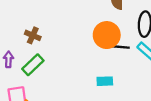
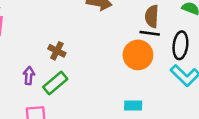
black line: (120, 47) -> (150, 33), moved

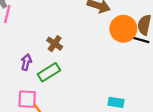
orange circle: (138, 55) -> (123, 29), moved

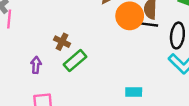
green rectangle: (49, 72) -> (75, 61), moved

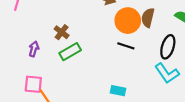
black line: (149, 24) -> (126, 46), moved

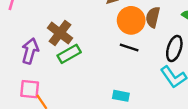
brown cross: (62, 32) -> (60, 33), size x1.5
purple arrow: (34, 49) -> (30, 51), size x1.5

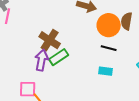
purple arrow: (30, 51) -> (42, 60), moved
cyan rectangle: (121, 96) -> (106, 71), moved

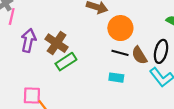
brown semicircle: (127, 21) -> (139, 55), moved, turned -42
purple arrow: (42, 60) -> (29, 40), moved

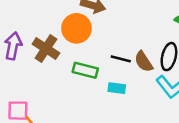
orange circle: (120, 28) -> (76, 28), moved
green rectangle: (66, 62) -> (85, 70), moved, turned 48

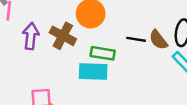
cyan rectangle: (117, 88) -> (93, 71), moved, size x1.6

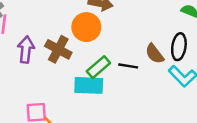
black line: (136, 39) -> (128, 66), moved
green rectangle: (103, 53) -> (98, 67), turned -50

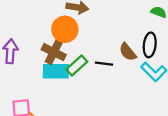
brown cross: (58, 49) -> (54, 52), moved
cyan rectangle: (89, 85) -> (56, 71), moved

